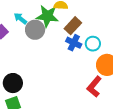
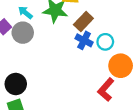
gray circle: (35, 30) -> (23, 33), moved

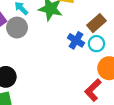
brown rectangle: (83, 22) -> (96, 23), moved

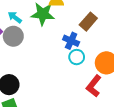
cyan circle: (96, 44) -> (77, 57), moved

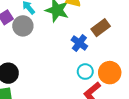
cyan circle: (77, 57) -> (85, 72), moved

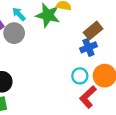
blue cross: (79, 43) -> (88, 47), moved, turned 35

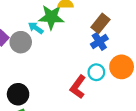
cyan arrow: (19, 14) -> (36, 28), moved
red L-shape: (88, 97) -> (78, 87), moved

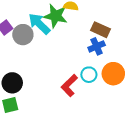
brown rectangle: (100, 23) -> (100, 30), turned 66
cyan arrow: (36, 28) -> (39, 24), size x1.6

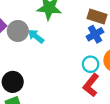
cyan arrow: (39, 24) -> (36, 36), moved, size x0.7
red L-shape: (69, 85) -> (91, 85), moved

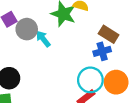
cyan circle: (91, 64) -> (90, 80), size x1.5

